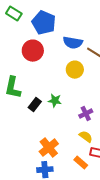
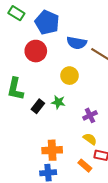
yellow circle: (75, 70) -> (70, 76), moved
orange cross: (49, 148) -> (52, 150), turned 36

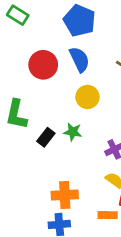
blue pentagon: (47, 22) -> (79, 21), moved
blue semicircle: (77, 43) -> (79, 59), moved, turned -126
orange rectangle: (85, 166) -> (108, 215), turned -40

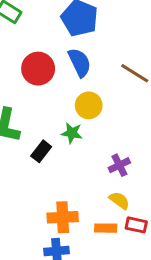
green star: (73, 132) -> (72, 133), moved
orange rectangle: (108, 215) -> (106, 228), moved

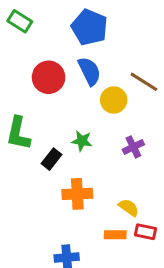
yellow circle: (89, 105) -> (114, 100), moved
purple cross: (119, 165) -> (133, 147), moved
orange cross: (63, 217) -> (77, 194), moved

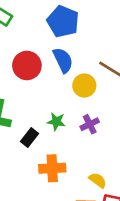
purple cross: (133, 147) -> (90, 124), moved

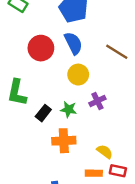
yellow circle: (84, 85) -> (78, 75), moved
green star: (56, 122) -> (69, 109), moved

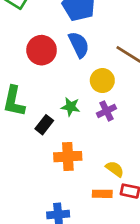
yellow circle: (78, 75) -> (102, 81), moved
green star: (69, 109) -> (71, 107), moved

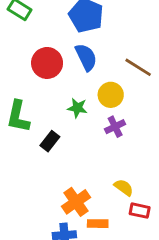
green star: (71, 107) -> (77, 108), moved
orange cross: (68, 157) -> (76, 202), moved, turned -32
orange rectangle: (102, 194) -> (98, 224), moved

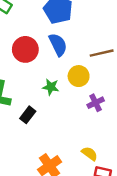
brown line: (138, 67) -> (102, 53), turned -45
purple cross: (115, 127) -> (96, 103), moved

